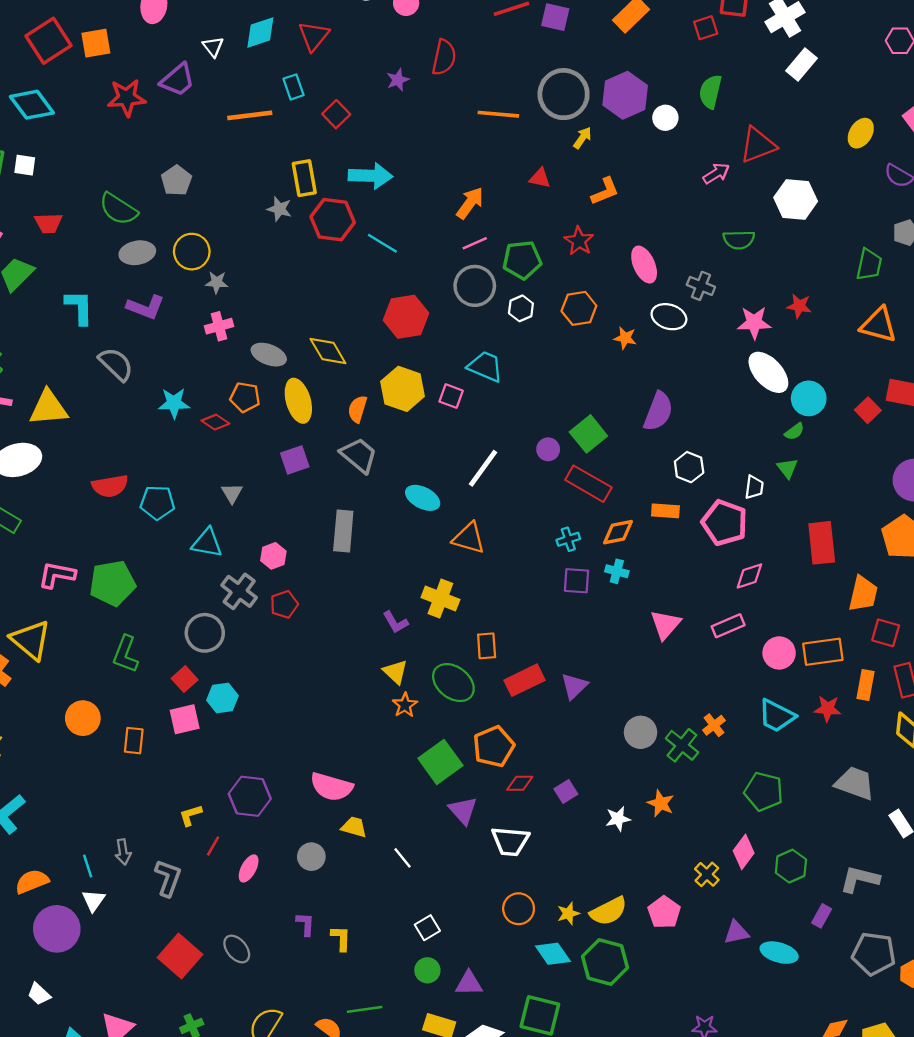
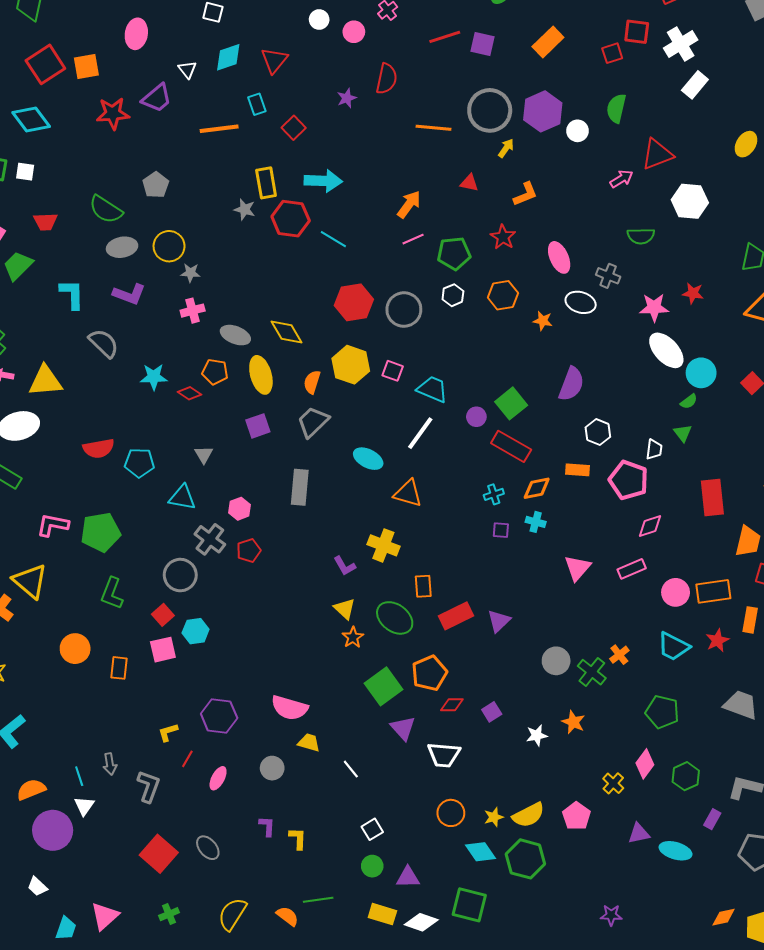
gray circle: (475, 286) -> (404, 310), moved
cyan trapezoid: (485, 366) -> (432, 389), moved
gray trapezoid: (359, 455) -> (313, 422), turned -84
purple square: (577, 581) -> (501, 530), size x0.7
red star: (828, 709) -> (717, 640), turned -30

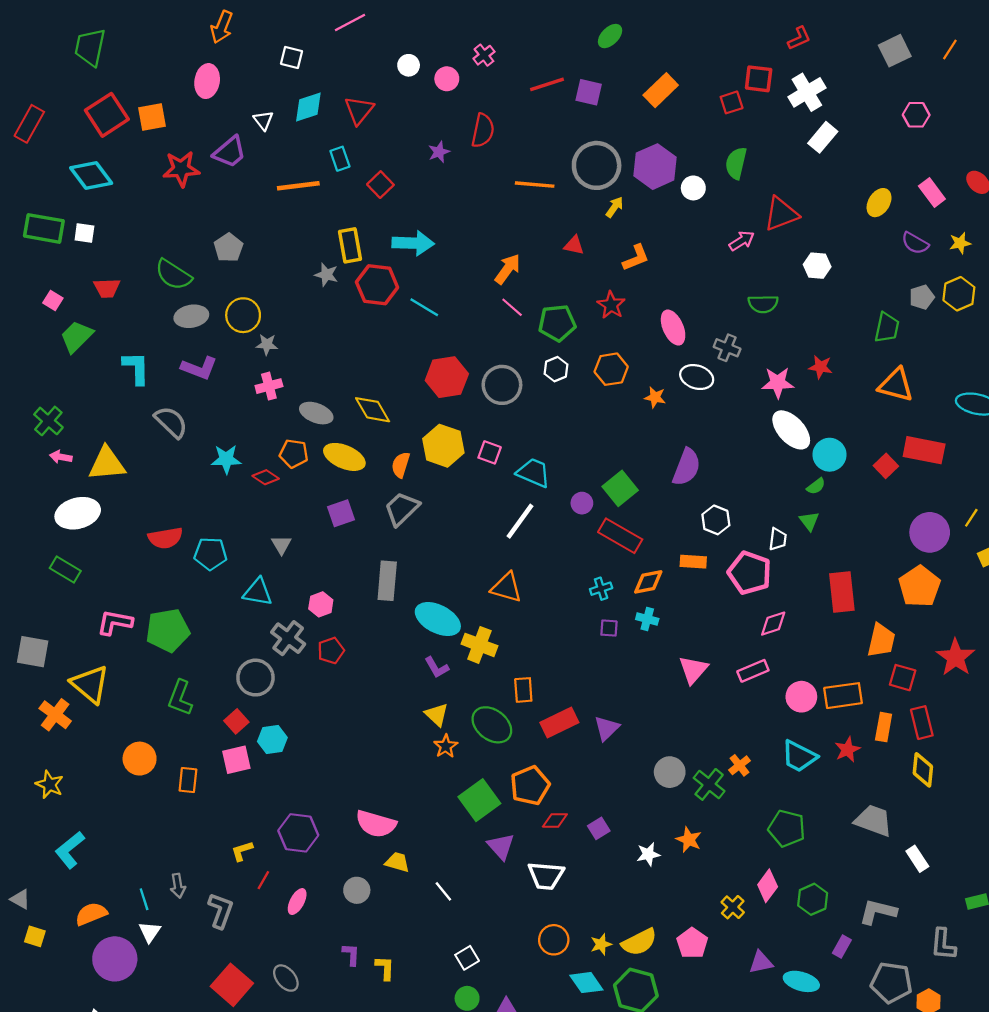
white hexagon: (690, 201) -> (817, 266), size x0.7
pink line: (413, 239) -> (512, 307), turned 65
yellow ellipse: (261, 375) -> (344, 457), turned -51
cyan ellipse: (368, 459) -> (438, 619), moved, size x1.4

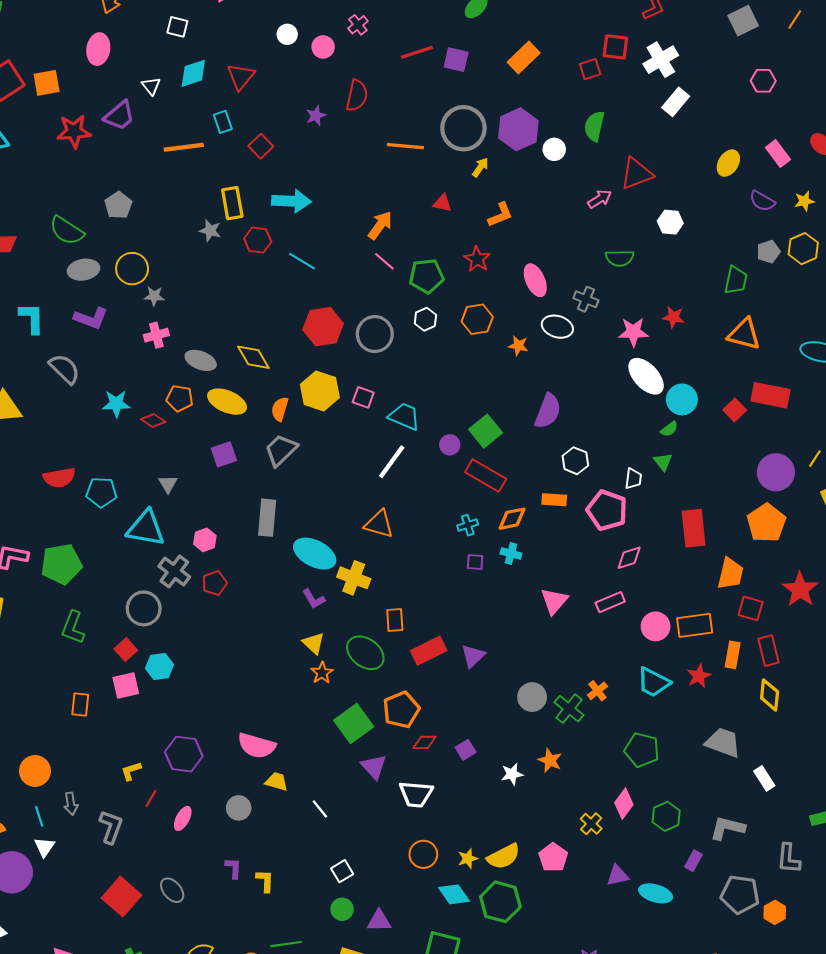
red hexagon: (377, 285) -> (258, 240), size x0.7
cyan triangle: (258, 592) -> (146, 528), size x1.4
orange circle: (140, 759) -> (35, 771), moved

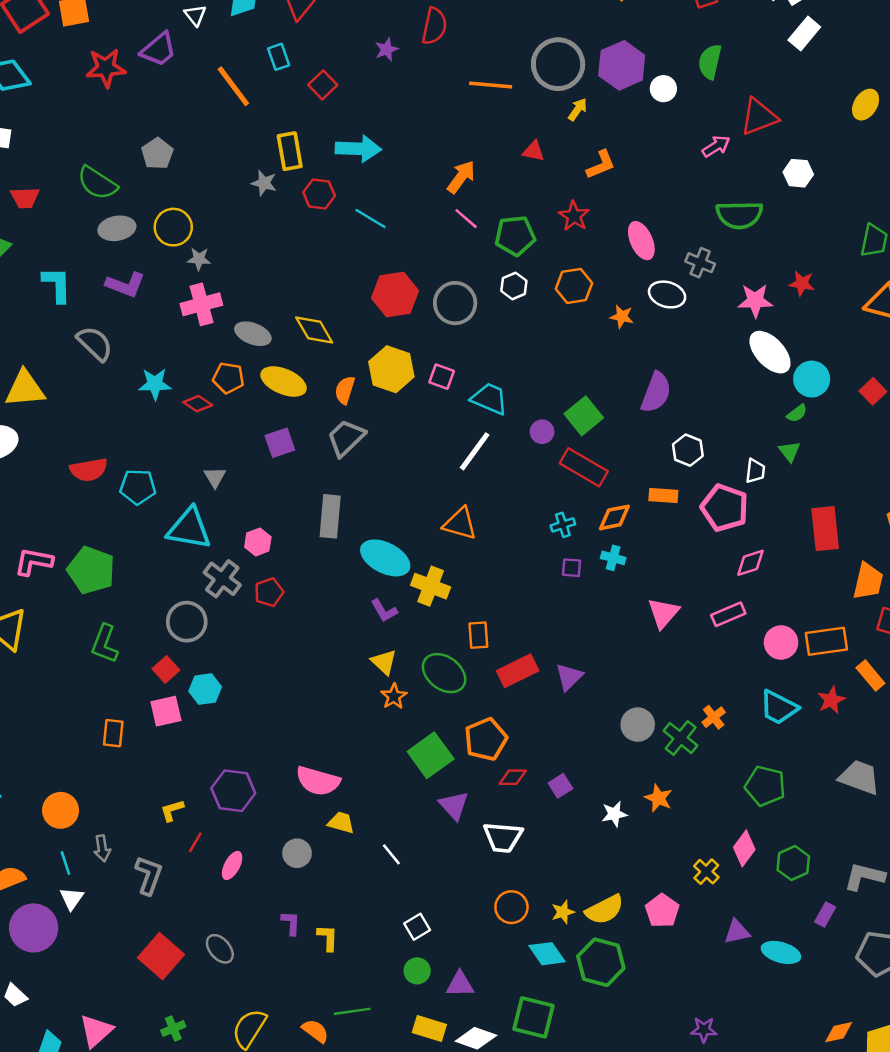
orange line: (184, 147) -> (233, 86), turned 60
green semicircle: (620, 258) -> (739, 215), size x1.4
pink cross: (156, 335) -> (201, 304), size x1.4
green pentagon: (61, 564) -> (91, 570), turned 30
orange rectangle: (733, 655) -> (870, 676), turned -50

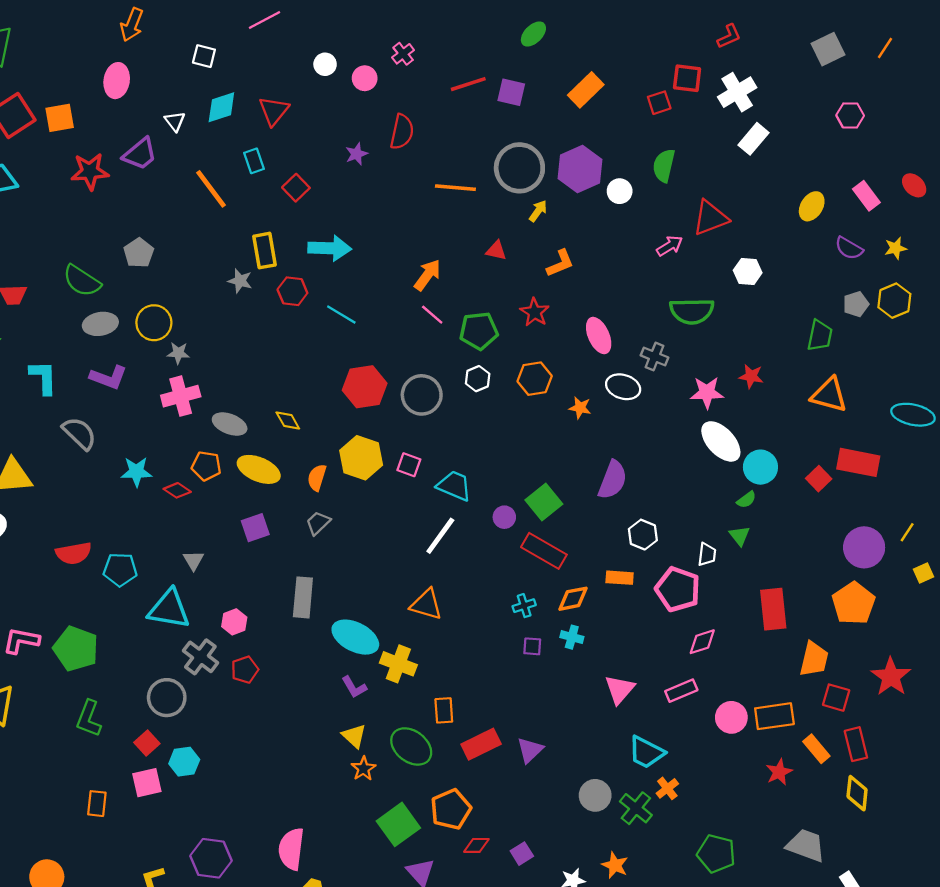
yellow diamond: (314, 330) -> (288, 421), size x0.7
gray trapezoid: (346, 438) -> (318, 523), size x0.7
cyan trapezoid: (779, 707) -> (646, 752), moved
pink semicircle: (318, 781) -> (291, 849), turned 81

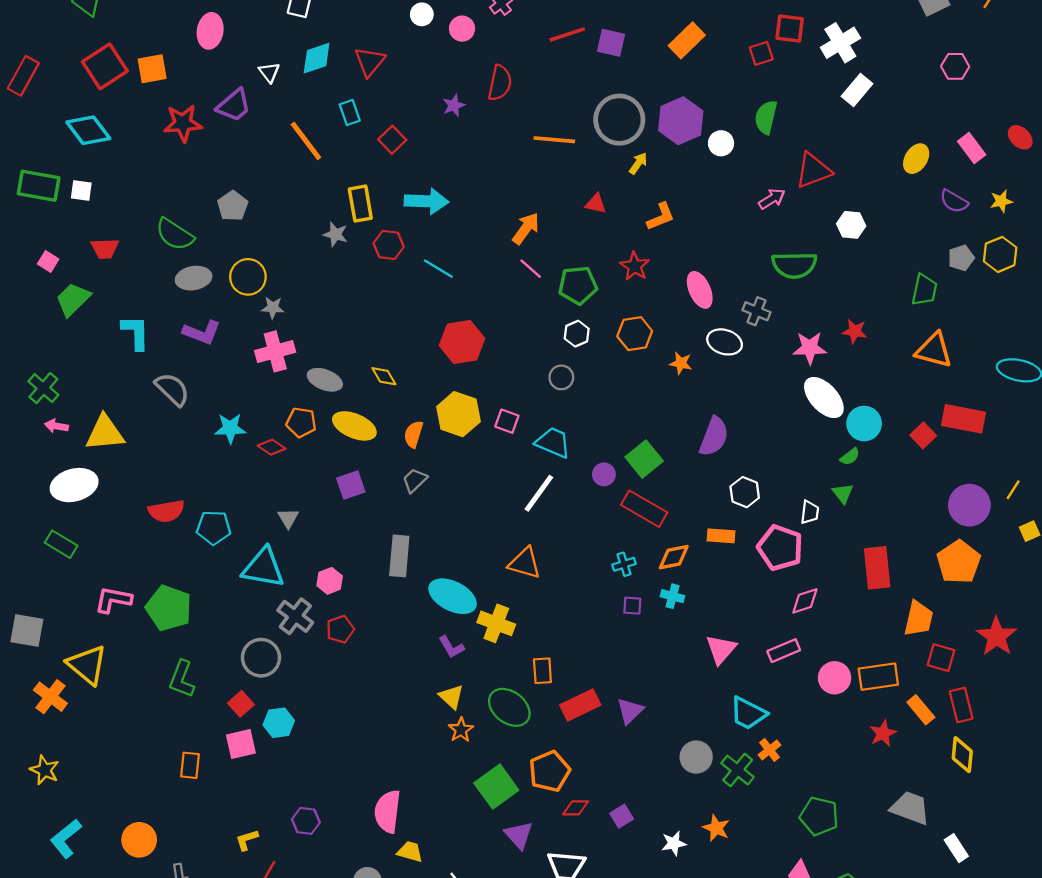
gray circle: (422, 395) -> (561, 377), moved, size x0.6
purple hexagon: (211, 858) -> (306, 821), size x0.7

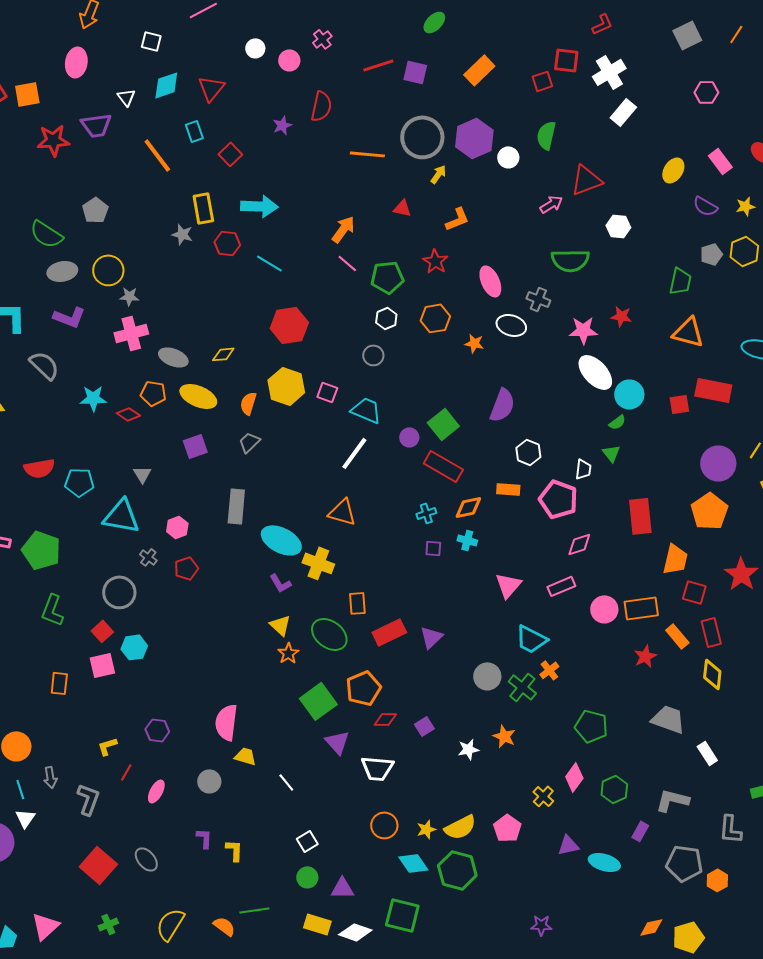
purple trapezoid: (234, 105) -> (96, 125), turned 32
yellow diamond: (384, 376) -> (223, 354), turned -65
red square: (923, 435) -> (679, 404), turned 35
gray cross: (295, 616) -> (148, 557), size x0.6

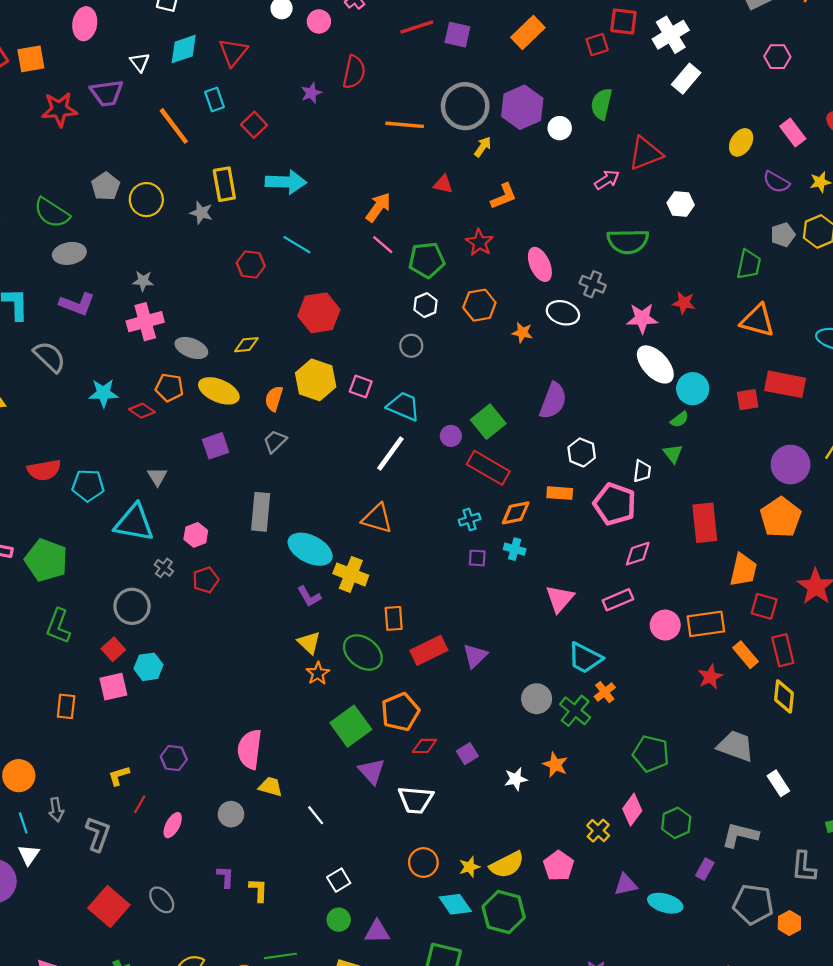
red hexagon: (227, 243) -> (251, 264), moved
yellow circle: (108, 270) -> (146, 200), moved

